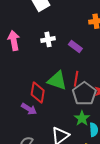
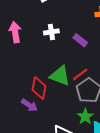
red line: (76, 79) -> (80, 74), turned 42

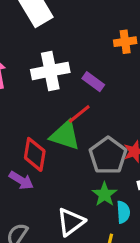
white cross: (51, 32) -> (50, 71), size x1.6
red line: (80, 74) -> (79, 114), moved

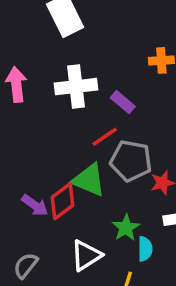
green triangle: (65, 135) -> (89, 180), moved
red diamond: (35, 154) -> (63, 201), moved, turned 40
gray pentagon: (108, 156) -> (131, 161), moved, turned -30

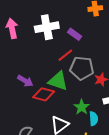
red diamond: (63, 201) -> (44, 94), turned 55
purple arrow: (35, 205) -> (25, 81), moved

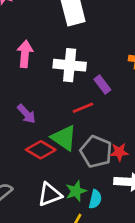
gray pentagon: (82, 68) -> (96, 152), moved
purple arrow: (25, 81) -> (26, 114), moved
green star: (82, 107) -> (76, 191), moved

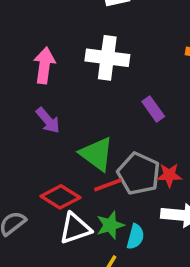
pink arrow: (25, 54) -> (44, 65), moved
purple rectangle: (102, 85) -> (153, 109), moved
red line: (83, 108) -> (108, 185), moved
red diamond: (41, 150) -> (60, 197), moved

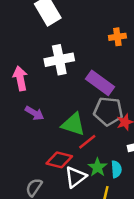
purple rectangle: (153, 109) -> (100, 83), size x1.6
gray pentagon: (139, 174) -> (108, 111), moved

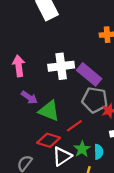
white cross: (59, 60) -> (61, 66), moved
green triangle: (73, 124) -> (49, 111), moved

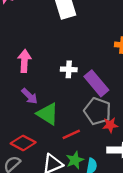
white cross: (61, 66) -> (69, 69), size x0.6
red diamond: (49, 140) -> (23, 143), moved

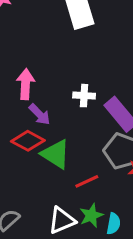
purple arrow: (29, 96) -> (40, 114), moved
red diamond: (23, 143) -> (28, 141), moved

